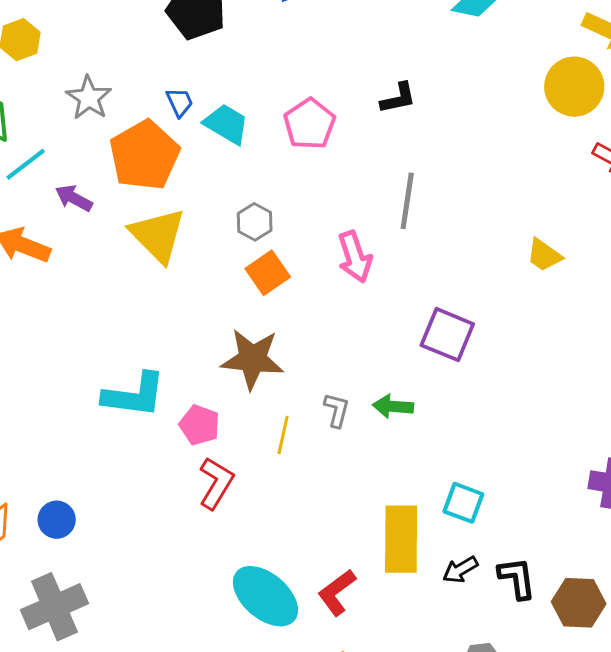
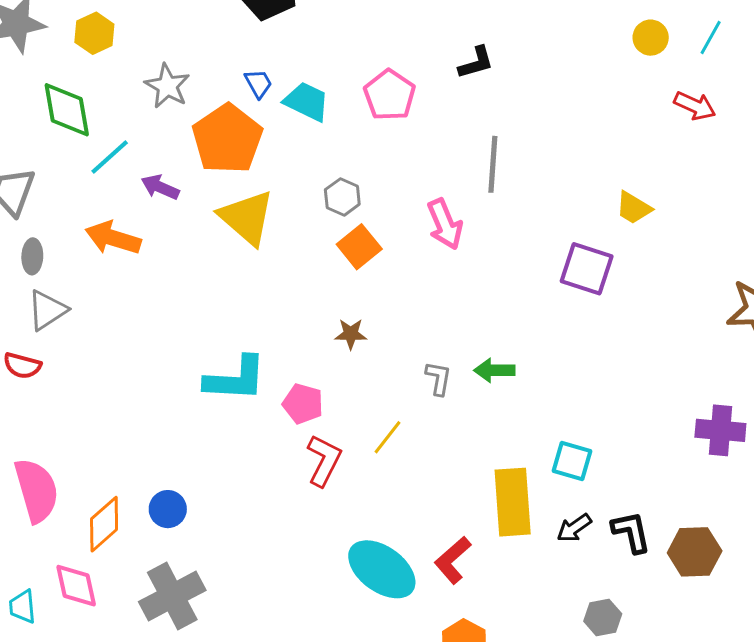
yellow circle: (574, 87) -> (651, 38), size x0.6
purple square: (447, 335) -> (587, 269), moved
brown star: (253, 359) -> (351, 334), size x0.5
yellow line: (283, 435) -> (388, 437), moved, turned 30

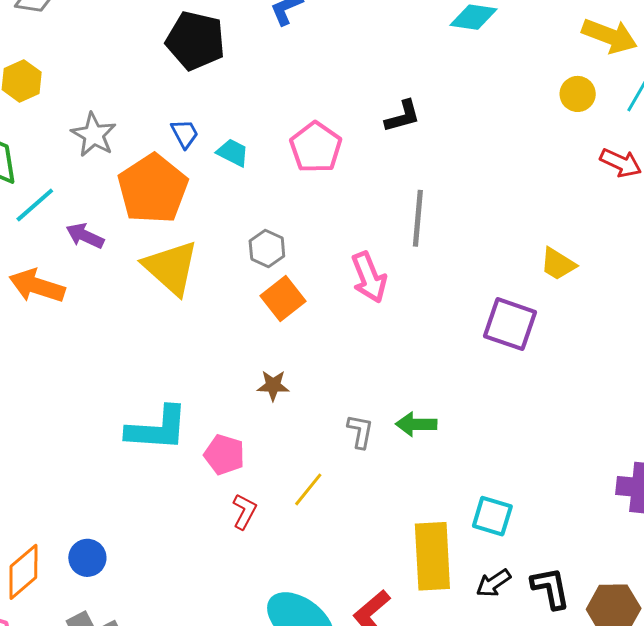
cyan trapezoid: (307, 102) -> (233, 153), size x0.7
red L-shape: (324, 460) -> (244, 512), size x0.7

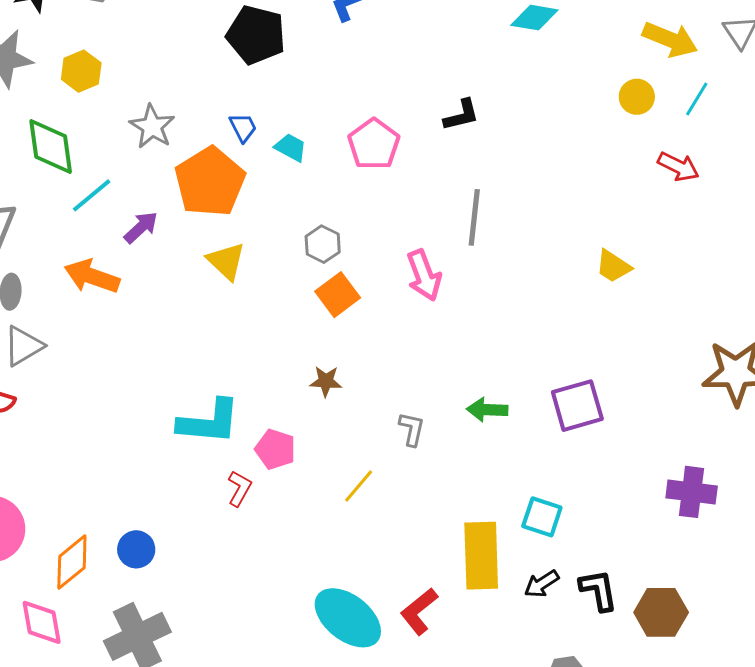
purple arrow: (85, 236) -> (141, 227), turned 111
yellow triangle: (171, 268) -> (226, 261), size x0.7
purple square: (510, 324) -> (577, 406), moved, turned -36
green arrow: (416, 424) -> (487, 410), moved
red L-shape: (244, 512) -> (240, 489), moved

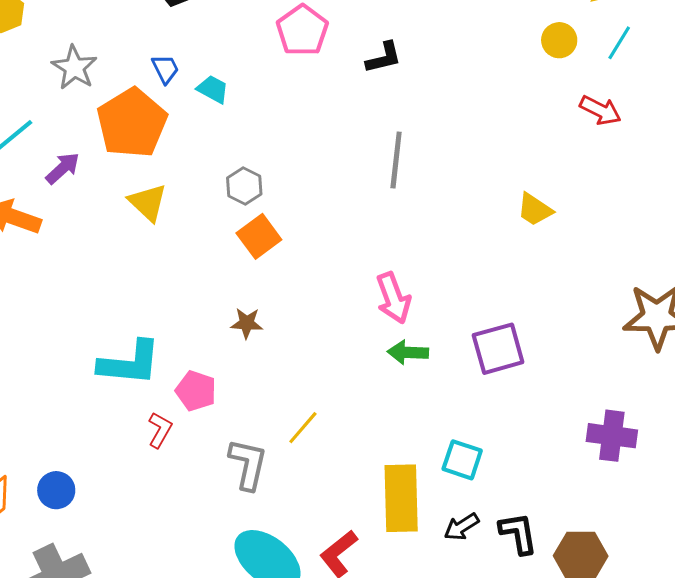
pink pentagon: (374, 144) -> (302, 30), moved
pink arrow: (424, 275) -> (393, 298), moved
gray L-shape: (412, 429) -> (248, 464), moved, size x1.5
yellow line: (359, 486) -> (303, 428), moved

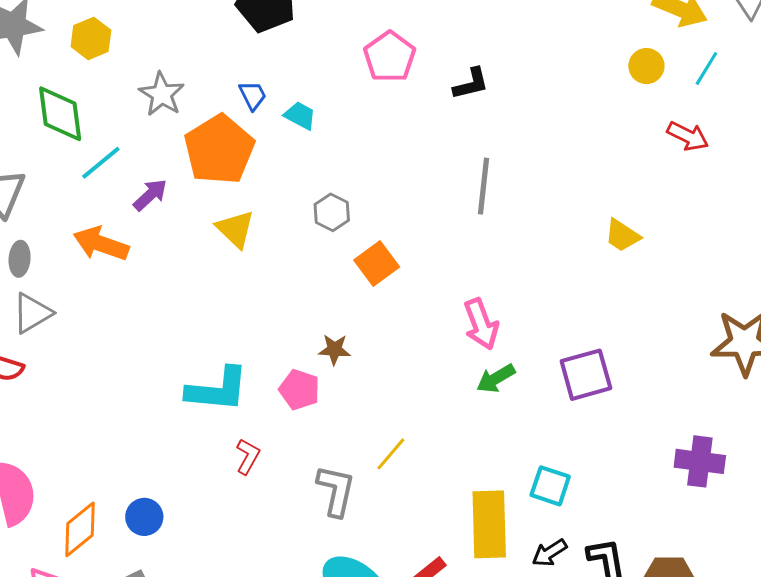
orange square: (259, 236) -> (377, 263), moved
green arrow: (408, 352) -> (496, 378), turned -33
pink pentagon: (196, 391) -> (299, 390), moved

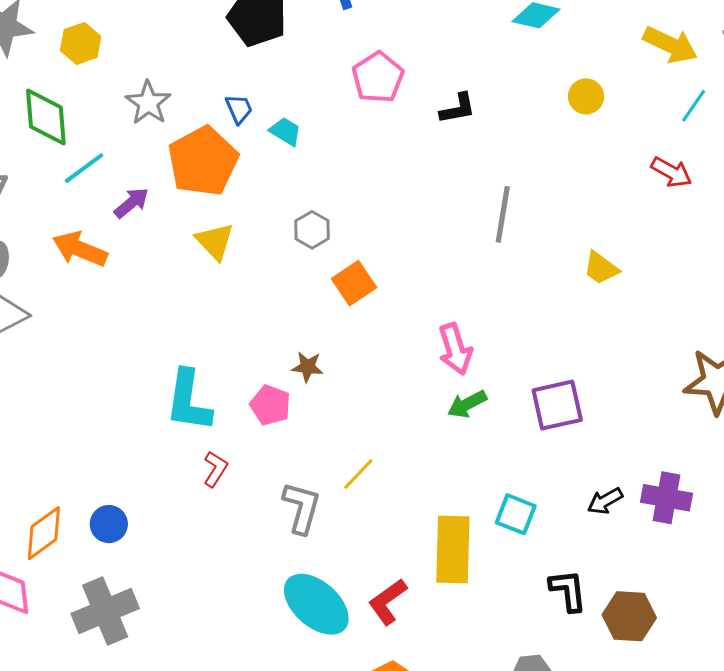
yellow circle: (646, 66) -> (586, 96), moved
gray line: (483, 186) -> (503, 214), moved
cyan L-shape: (217, 390) -> (188, 401), turned 90
black arrow: (550, 553) -> (605, 501), moved

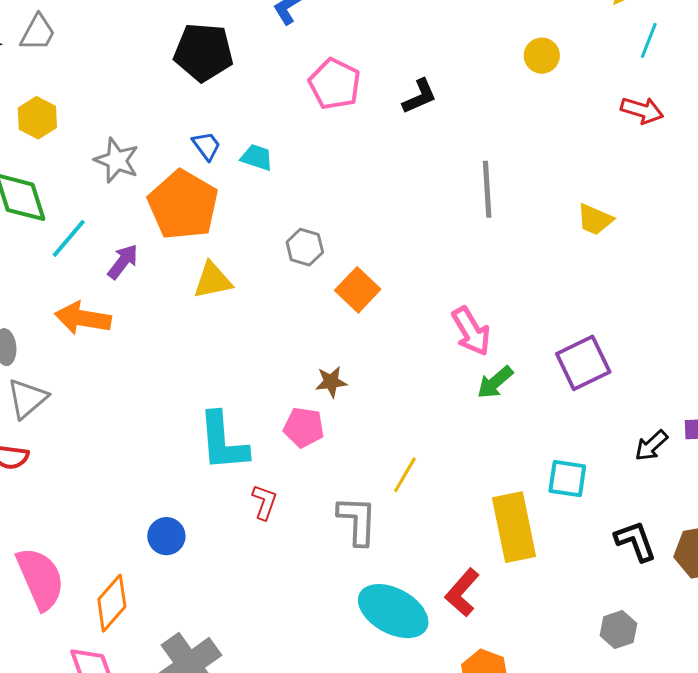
yellow triangle: (215, 241) -> (213, 280), turned -45
blue circle: (109, 524) -> (166, 536), moved

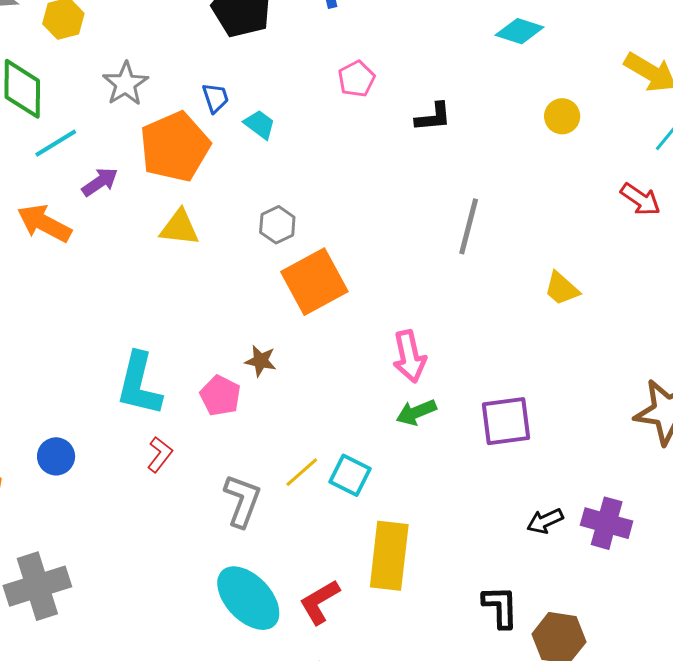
pink pentagon: (335, 84) -> (356, 79), size x0.7
orange square: (358, 290) -> (314, 282), size x1.5
cyan square: (567, 479) -> (350, 475), moved

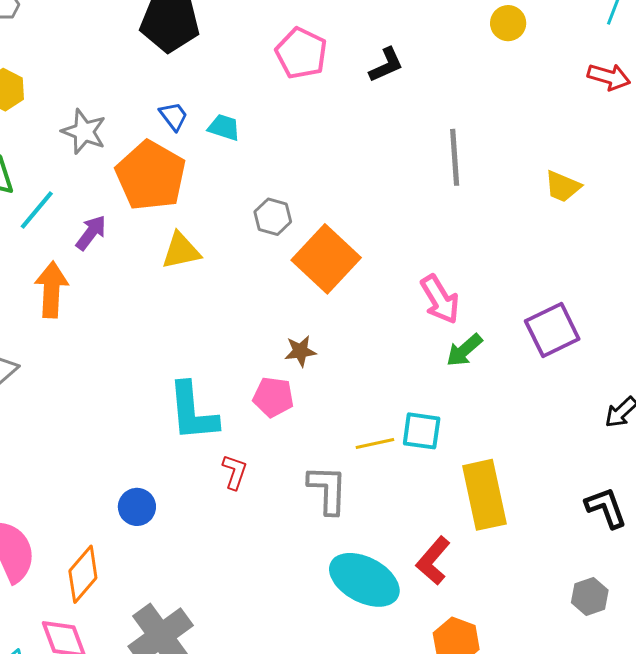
pink pentagon: (356, 79) -> (301, 53), size x1.4
orange arrow: (44, 223) -> (52, 290), turned 84
yellow line: (302, 472) -> (375, 443), turned 48

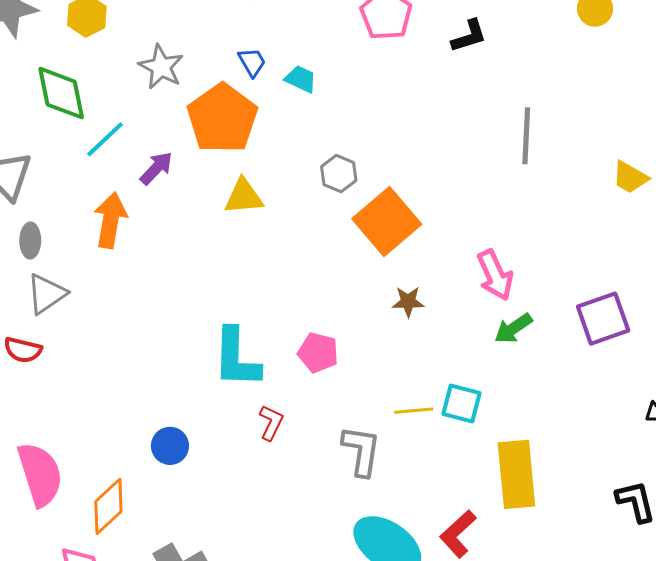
brown star: (300, 351) -> (408, 302), moved

